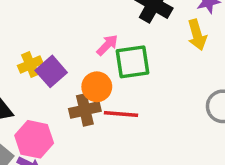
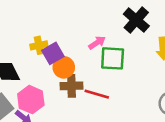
orange circle: (97, 87) -> (64, 67), moved

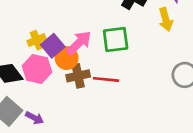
pink arrow: (97, 43) -> (79, 43), moved, size x1.5
pink hexagon: (31, 100) -> (37, 69), moved

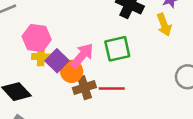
yellow cross: (37, 40) -> (41, 57), turned 30
pink hexagon: (37, 69) -> (37, 38), moved

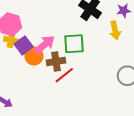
brown cross: (84, 88) -> (56, 61), moved
red line: (112, 89) -> (64, 75), turned -48

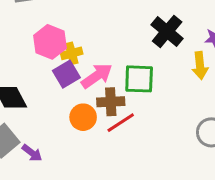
yellow cross: (11, 40) -> (72, 53), moved, turned -32
orange circle: (34, 56) -> (83, 117), moved

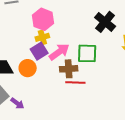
pink hexagon: (50, 42) -> (43, 19), moved
orange circle: (83, 117) -> (28, 68), moved
red line: (121, 123) -> (75, 82), turned 36

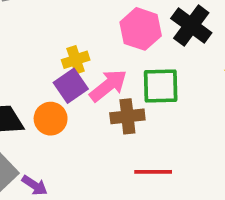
pink hexagon: (43, 19) -> (141, 29), moved
red line: (75, 82) -> (153, 172), moved

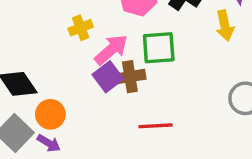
purple square: (71, 86) -> (108, 77), moved
orange circle: (51, 119) -> (50, 114), moved

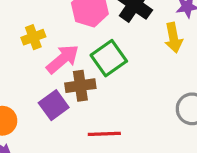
green square: (159, 48) -> (109, 58), turned -32
purple square: (108, 77) -> (54, 105), moved

